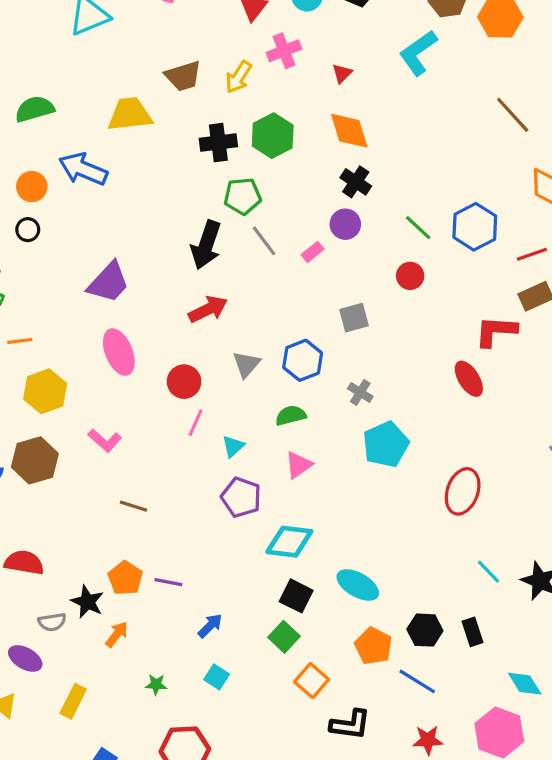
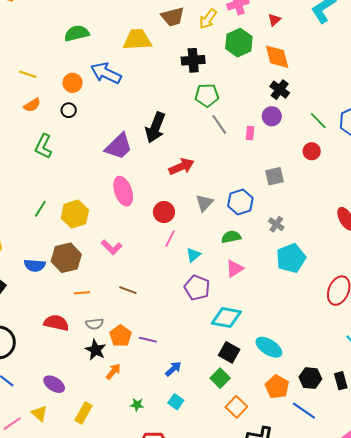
green hexagon: (273, 136) -> (239, 43), moved
black arrow: (206, 245) -> (155, 127), moved
pink rectangle: (313, 252) -> (250, 133), turned -48
orange line: (20, 341) -> (82, 293), moved
gray semicircle: (52, 622) -> (95, 324), moved

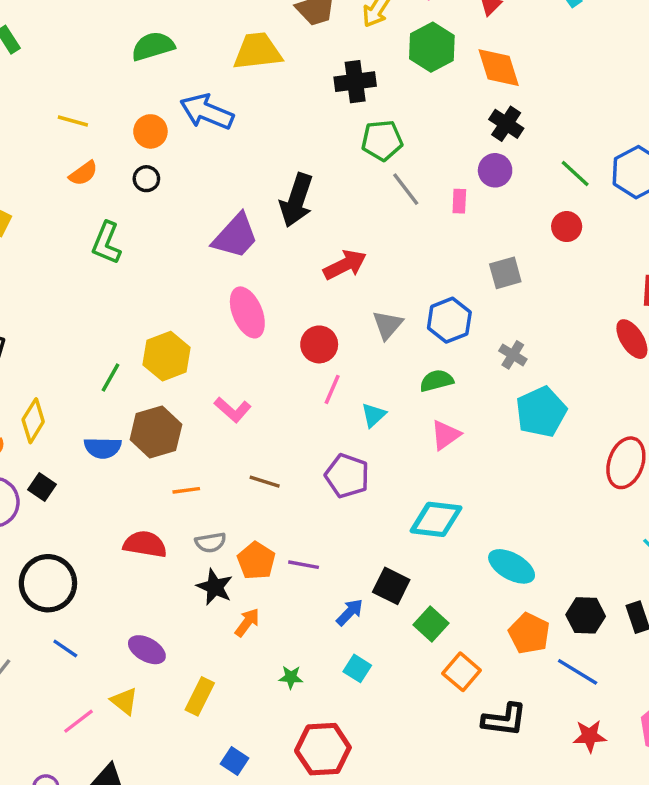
green line: (40, 209) -> (111, 377), moved
purple pentagon: (197, 288) -> (347, 476), moved
black square: (229, 352) -> (391, 586), moved

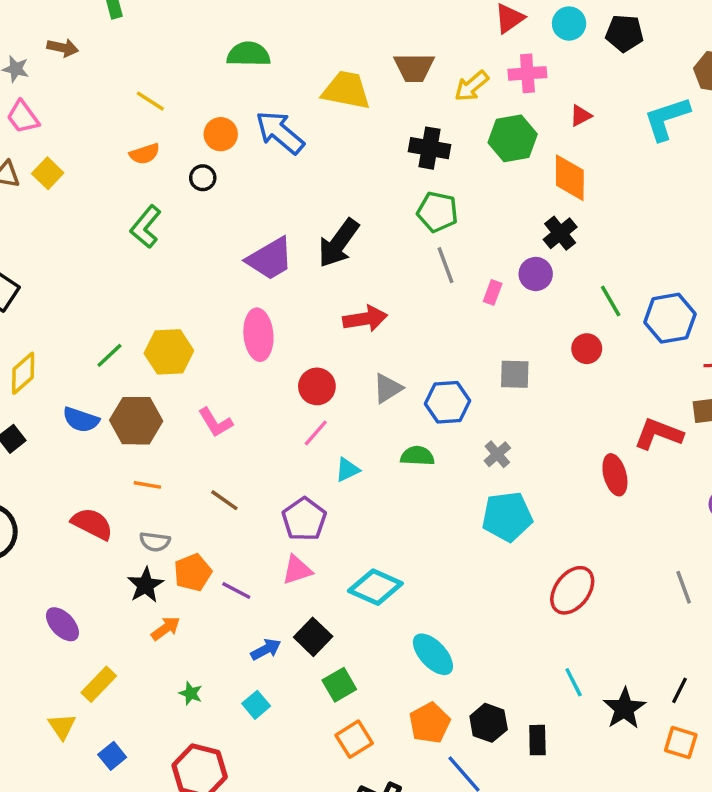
pink triangle: (446, 435) -> (297, 570), moved
yellow triangle: (124, 701) -> (62, 726), moved

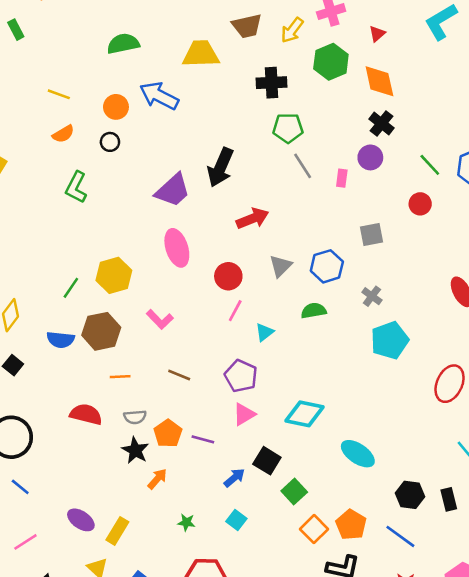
purple ellipse: (62, 624) -> (81, 520), moved
orange pentagon: (430, 723) -> (351, 525), moved

